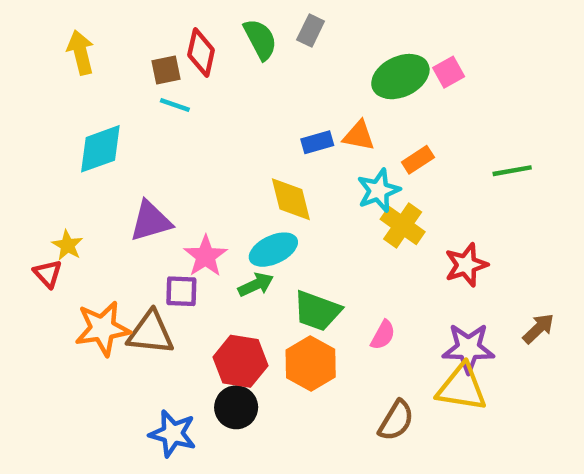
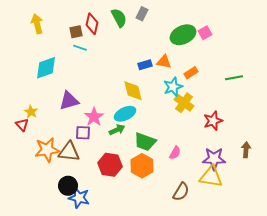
brown arrow: (538, 328) -> (246, 150), turned -42
black circle: (236, 407) -> (68, 186), moved

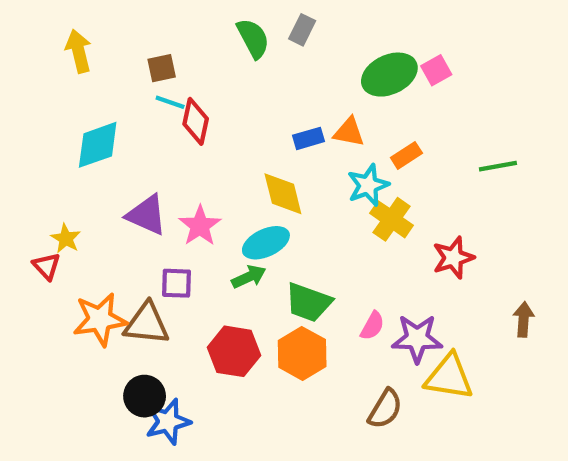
red diamond: (92, 24) -> (196, 121), moved
purple triangle: (69, 101) -> (147, 215), turned 40
pink star: (94, 117) -> (200, 226), moved
purple star: (214, 159) -> (417, 339), moved
blue star: (79, 198) -> (168, 422), turned -30

